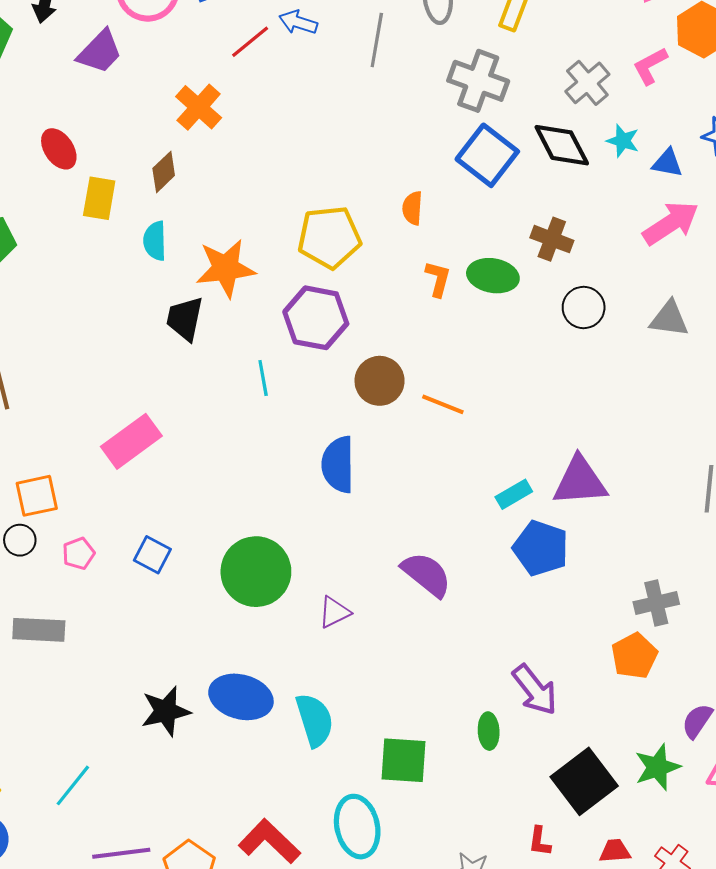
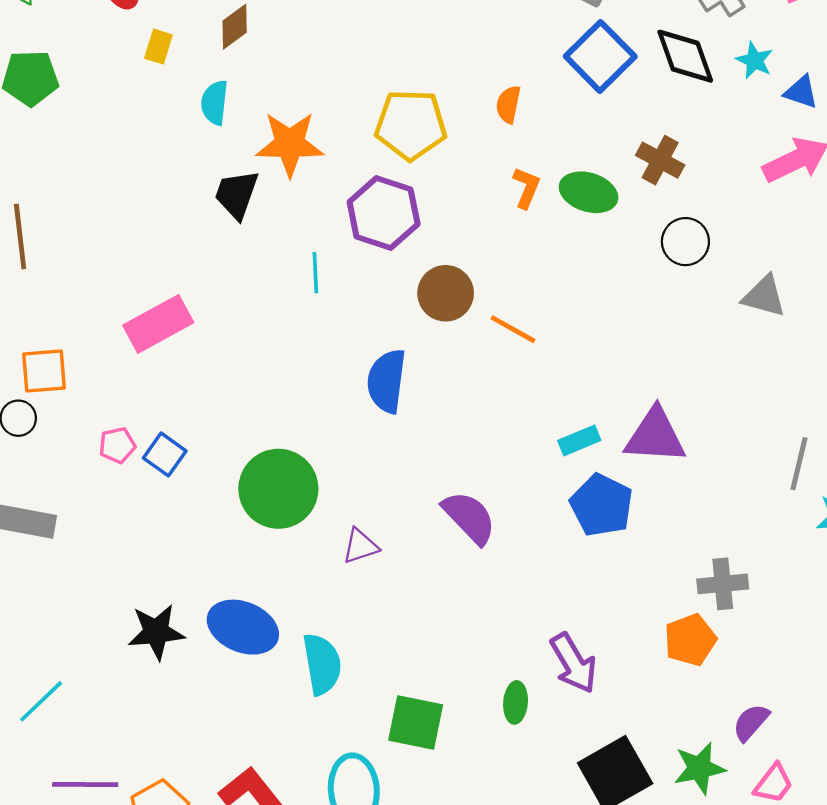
yellow rectangle: (99, 198) -> (158, 47), size x0.7
gray triangle: (669, 319) -> (764, 296), moved
pink pentagon: (79, 553) -> (117, 445), moved

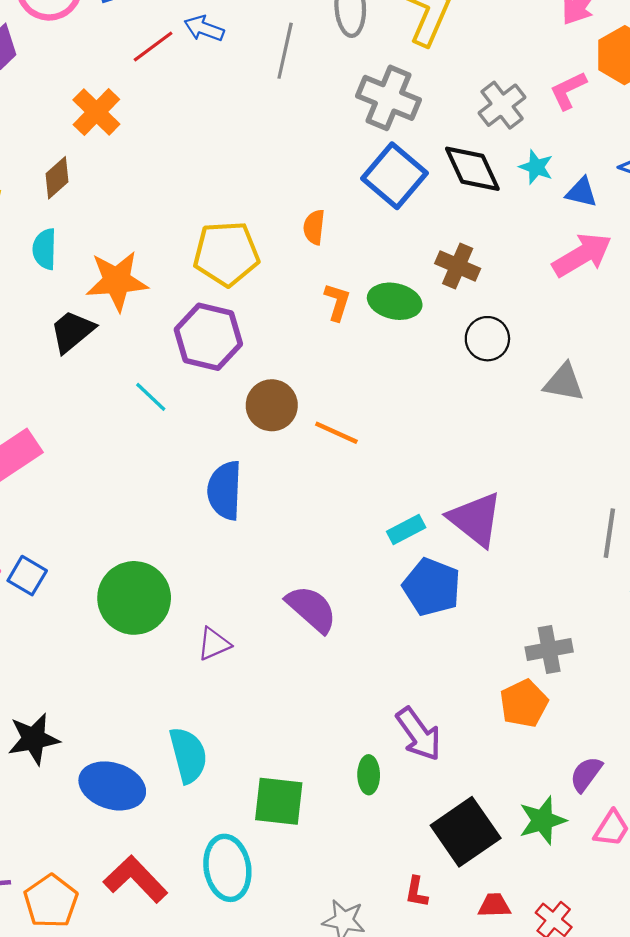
black trapezoid: (237, 194) -> (72, 331), turned 36
cyan line: (315, 273) -> (151, 397), turned -39
purple triangle: (655, 436) -> (475, 519), turned 40
blue ellipse: (243, 627) -> (112, 786), moved

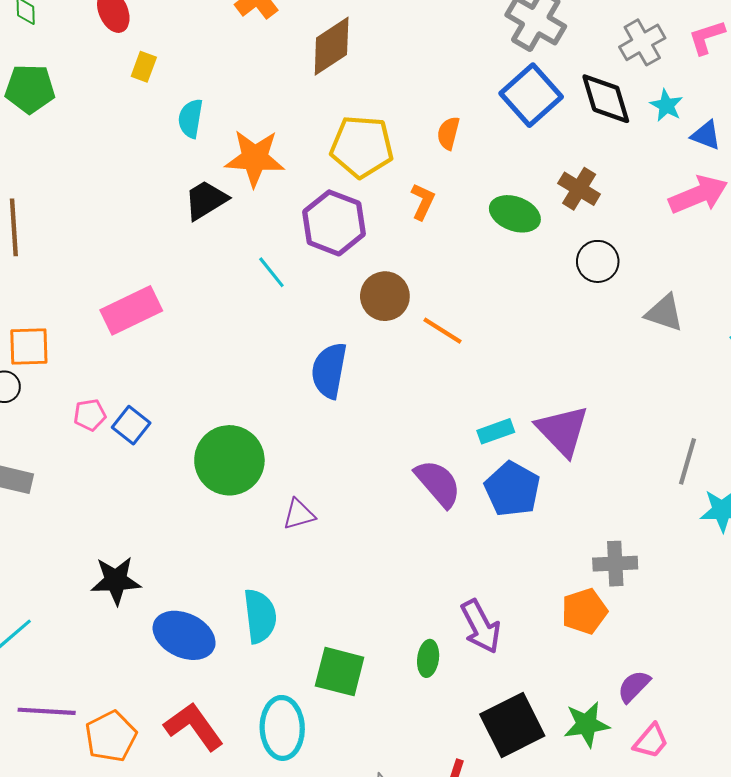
brown diamond: (57, 178) -> (332, 46), moved, size x1.5
orange L-shape: (337, 302) -> (423, 201), moved
purple semicircle: (311, 609) -> (438, 483), moved

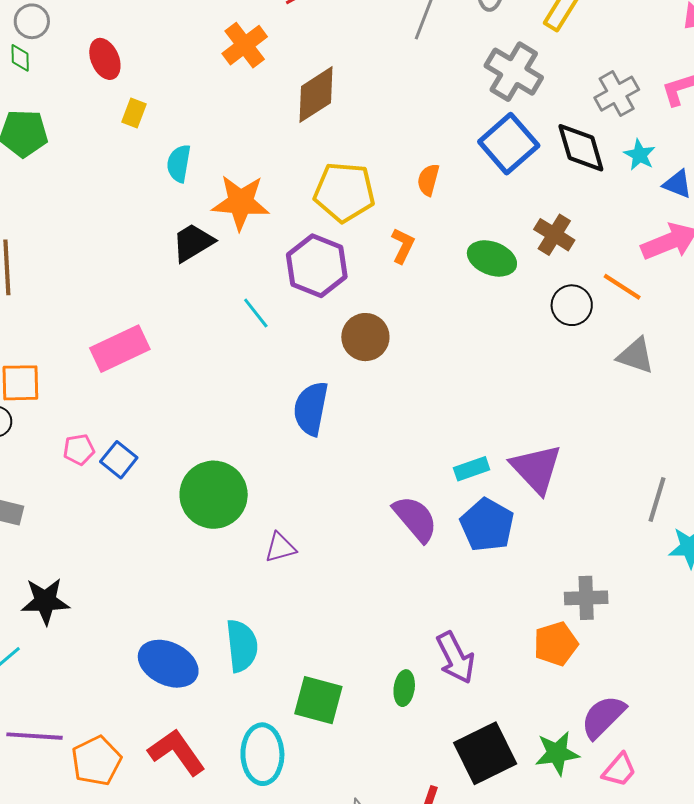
orange line: (443, 331) -> (622, 287), moved
black star: (116, 581) -> (45, 601), moved
purple semicircle: (634, 686) -> (603, 717), size x1.4

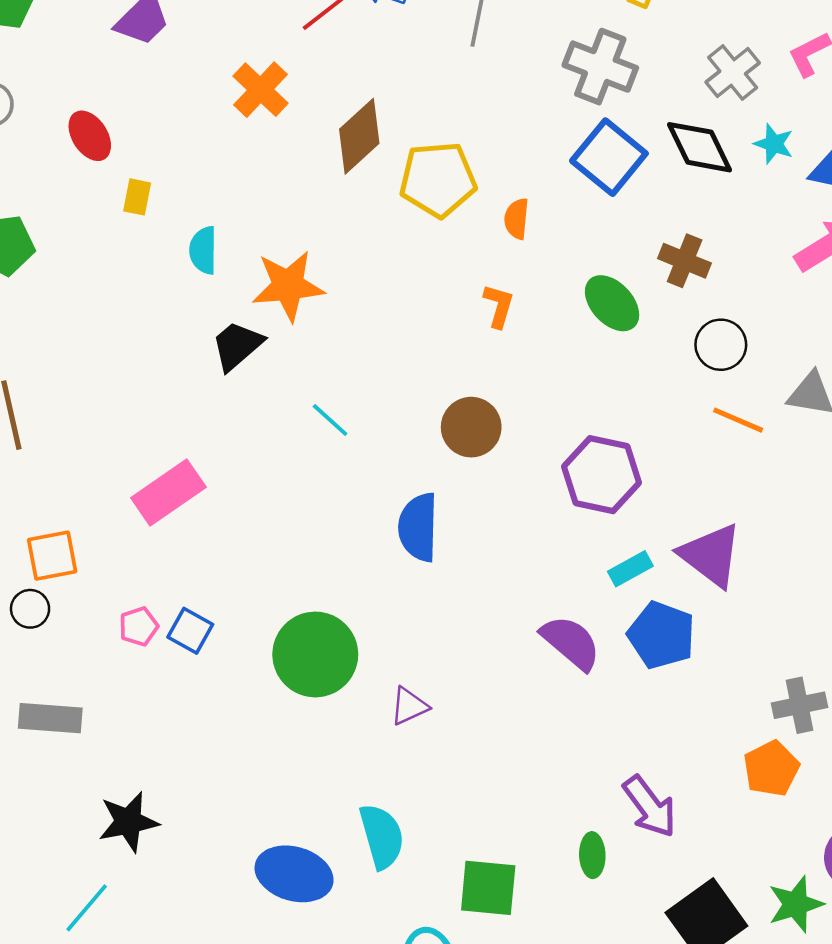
yellow pentagon: (344, 192) -> (438, 179), moved
green ellipse: (492, 258) -> (612, 303), turned 36
purple hexagon: (317, 266) -> (602, 475), moved
orange line: (622, 287) -> (738, 420), moved

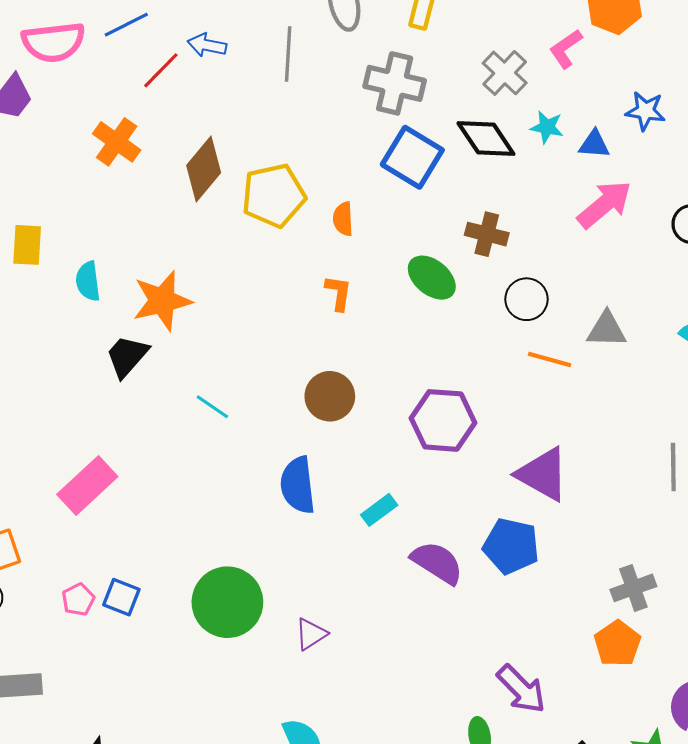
yellow rectangle: (137, 197) -> (27, 245), size x1.4
cyan rectangle: (630, 569) -> (379, 510), moved

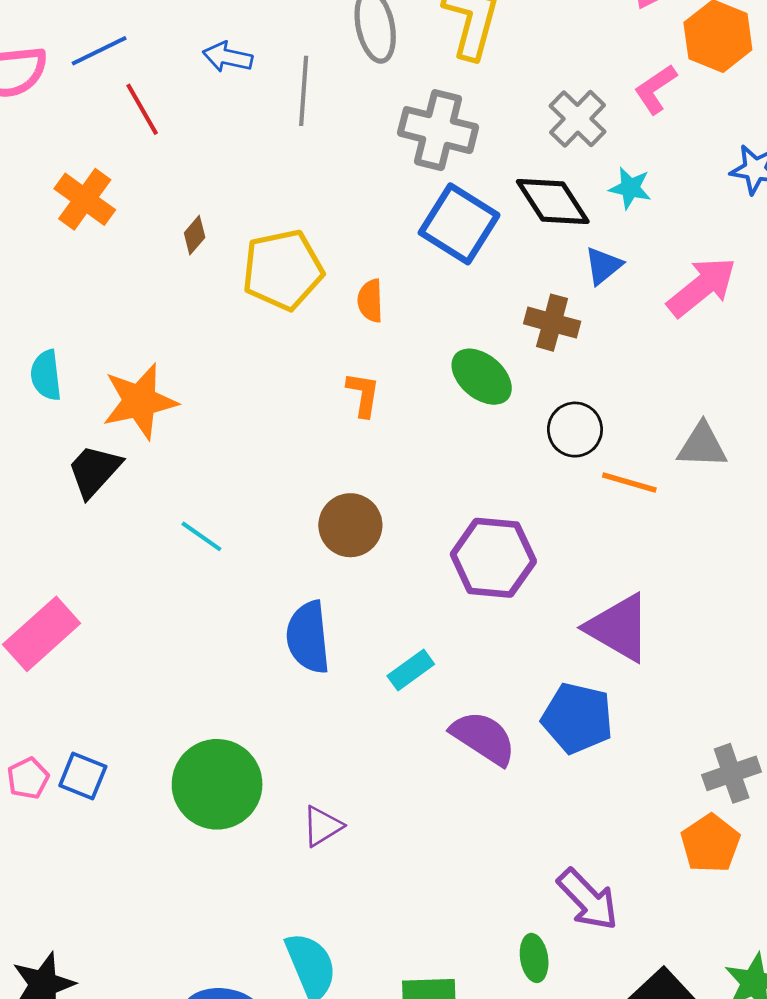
blue arrow: (207, 45) -> (228, 57), moved
red line: (161, 70) -> (142, 109), turned -75
blue triangle: (594, 144) -> (603, 266), moved, turned -44
brown diamond: (204, 169) -> (195, 235), size x0.5
black circle: (526, 299) -> (575, 430), moved

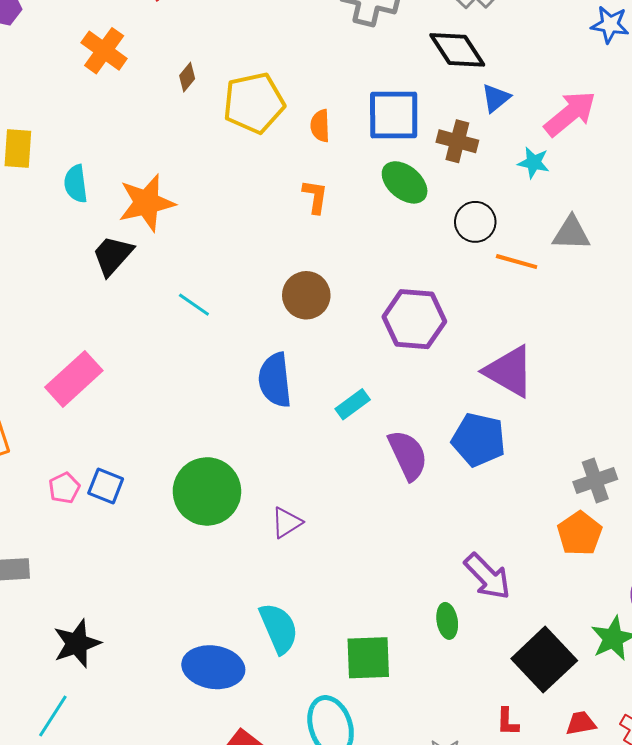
cyan star: (630, 188) -> (534, 163), moved
blue square: (459, 224) -> (394, 115), moved, turned -32
purple semicircle: (483, 738) -> (408, 455), turned 32

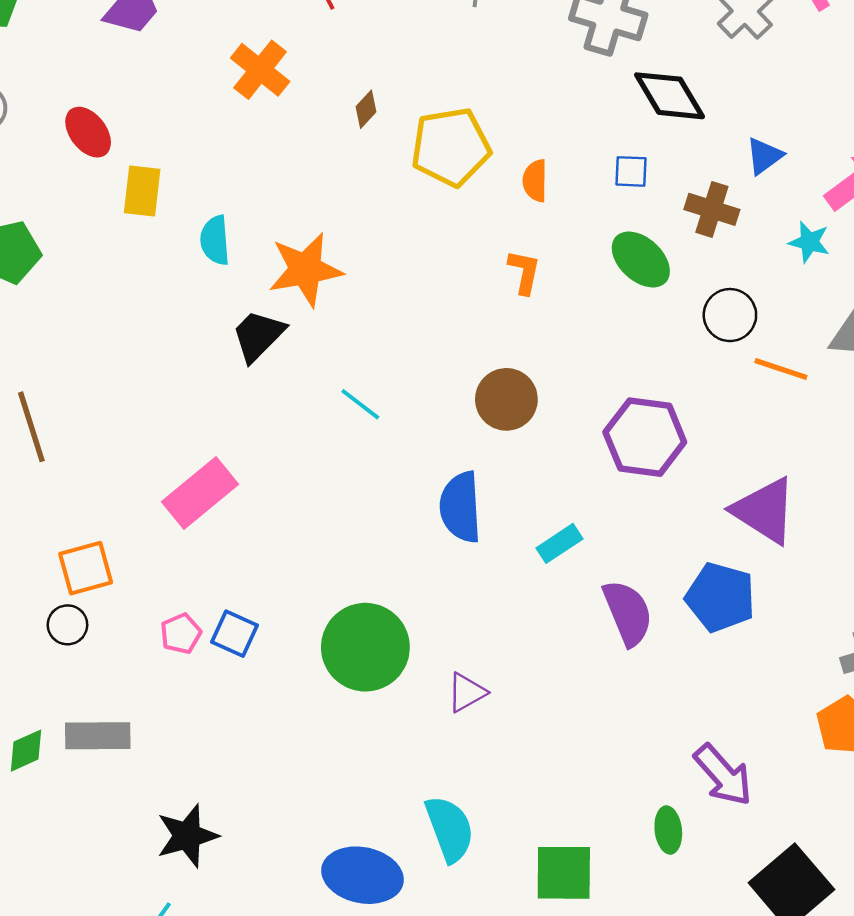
black diamond: (457, 50) -> (670, 96), moved
blue square: (394, 115) -> (631, 171), size x0.5

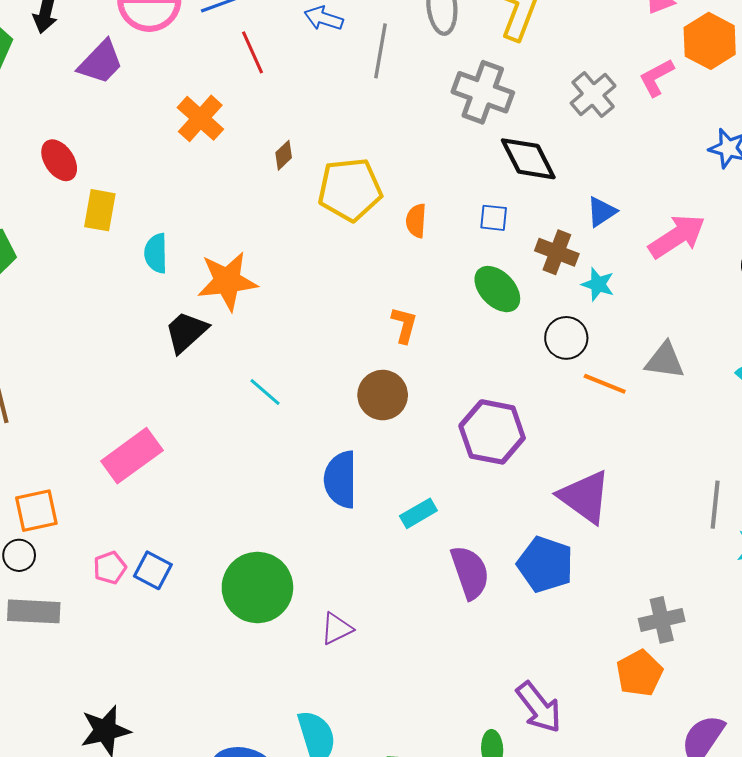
cyan star: (809, 242) -> (598, 284), moved
orange L-shape: (524, 272) -> (404, 325), moved
gray rectangle: (98, 736) -> (34, 611), moved

